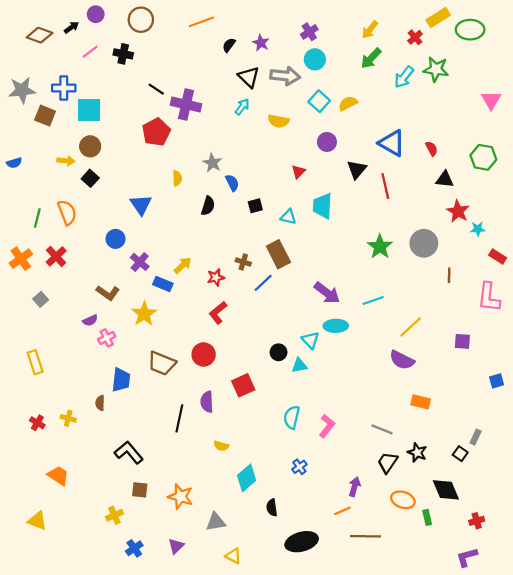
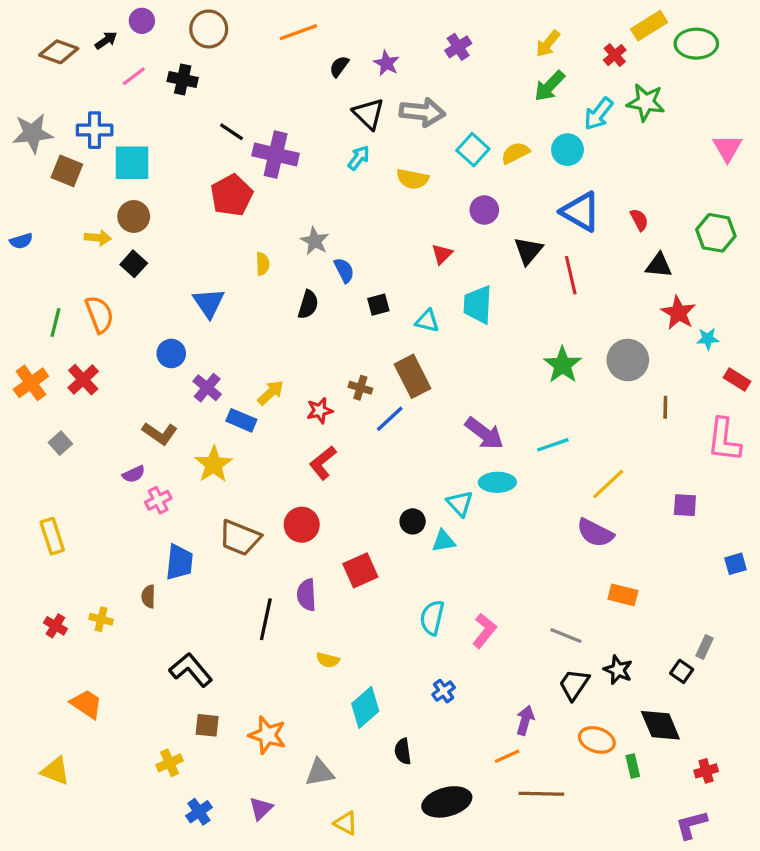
cyan circle: (315, 59) -> (567, 150), moved

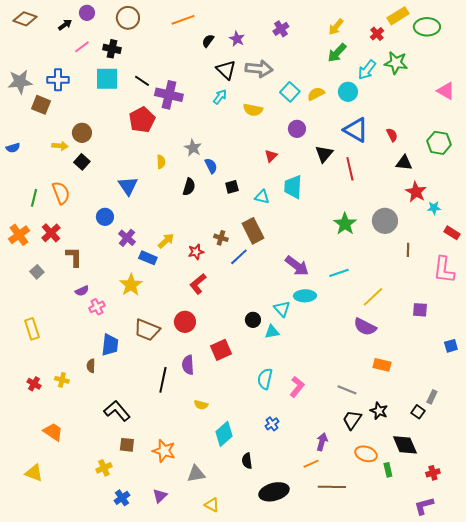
brown diamond: (59, 52) -> (25, 19), moved
pink triangle: (727, 148) -> (446, 91), turned -30
cyan square: (132, 163) -> (107, 79), moved
brown L-shape: (160, 433) -> (74, 257), moved, turned -125

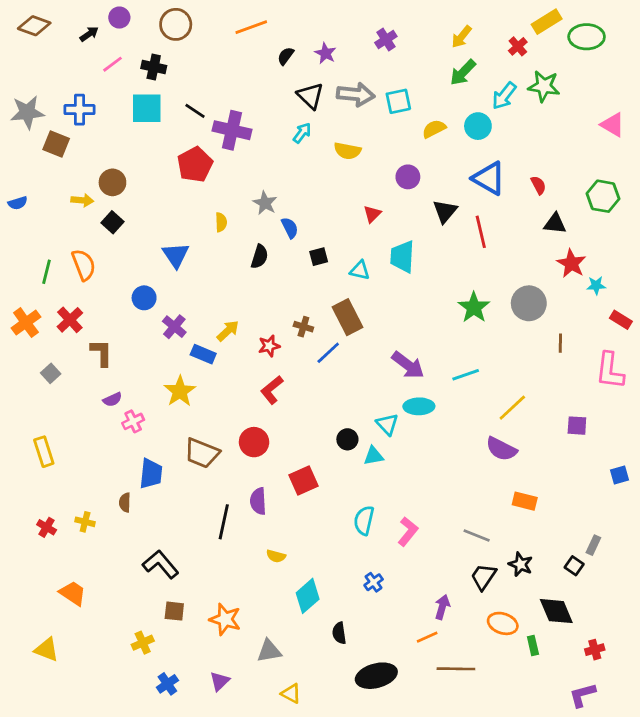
cyan square: (290, 92) -> (398, 101), moved, turned 36

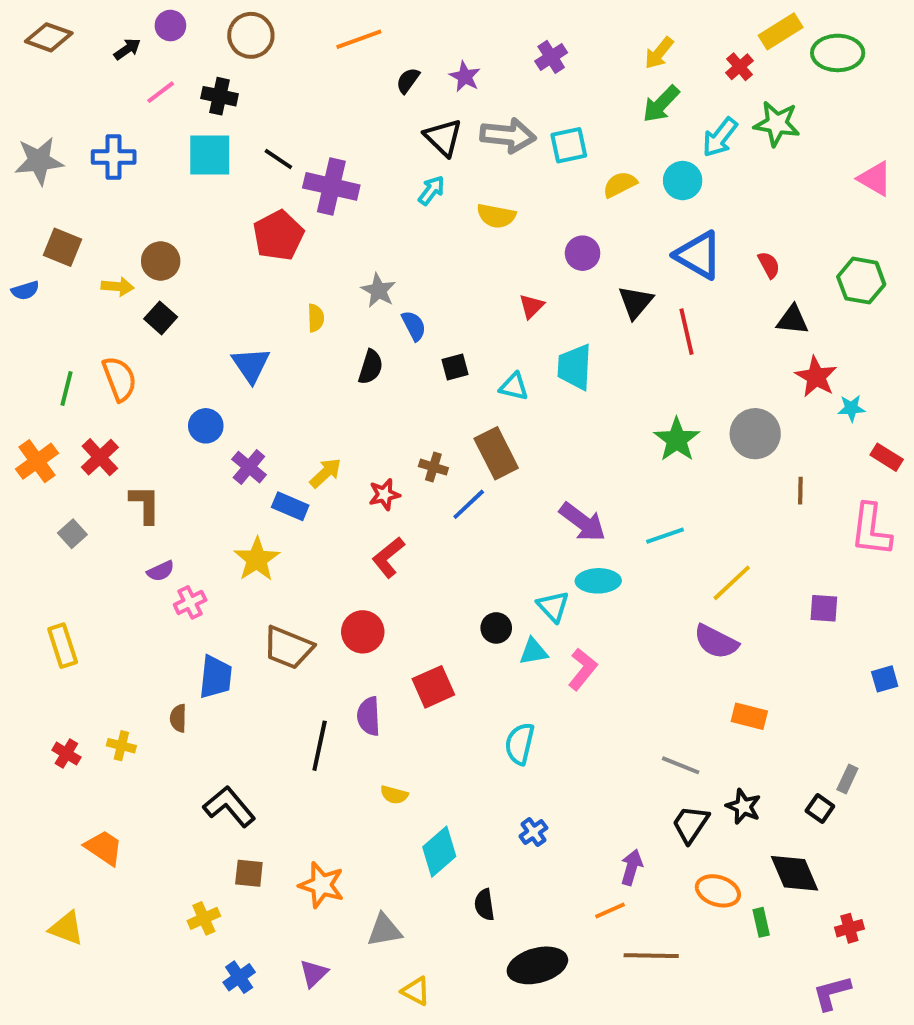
brown square: (56, 144) -> (63, 247), moved
pink L-shape: (408, 531) -> (583, 669), moved

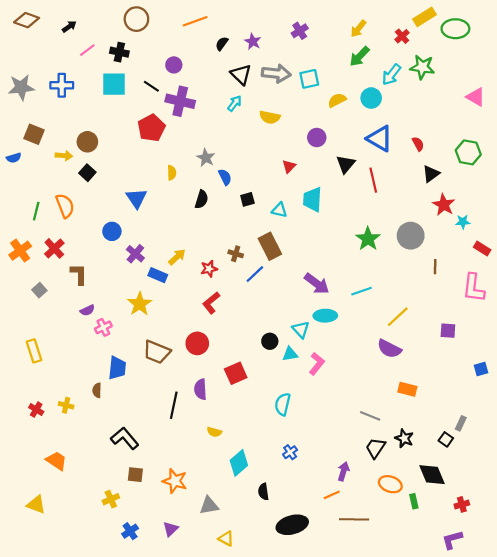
purple circle: (170, 26) -> (174, 65), moved
black triangle: (792, 320) -> (431, 174), turned -42

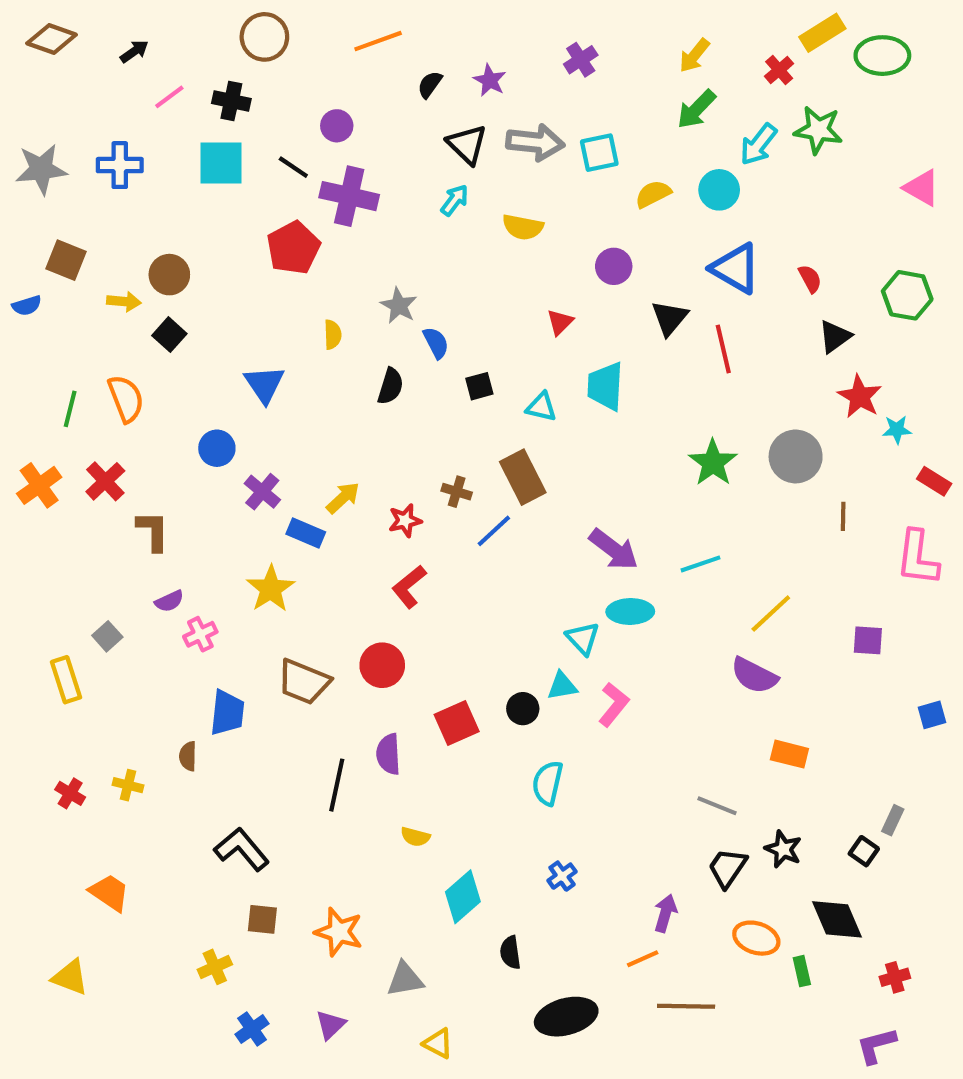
gray square: (39, 290) -> (107, 636), moved
black circle: (270, 341) -> (523, 709), moved

